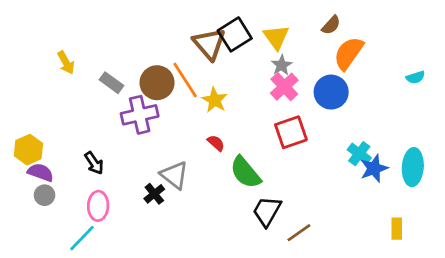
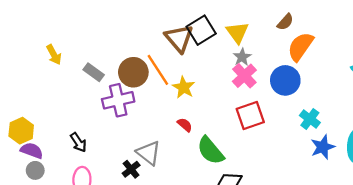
cyan cross: (359, 154) -> (310, 119), moved

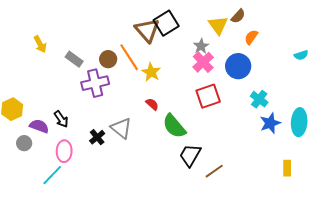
yellow triangle: (237, 32) -> (218, 25), moved
orange semicircle: (300, 47) -> (251, 37), size x0.6
brown circle: (133, 72) -> (108, 59), size x0.7
purple semicircle: (32, 151) -> (39, 126), moved
black cross: (131, 169) -> (97, 137), moved

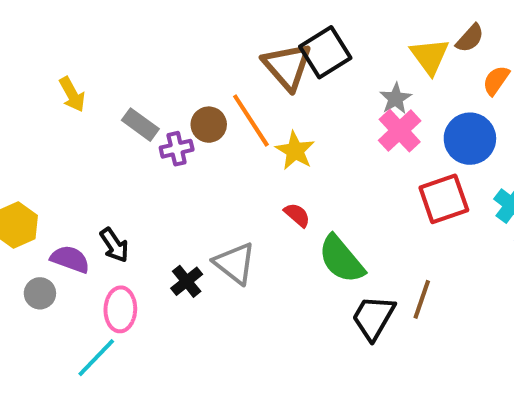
purple cross: (95, 83) -> (177, 149), moved, size x0.6
red square: (208, 96) -> (444, 199), moved
brown line: (214, 171) -> (422, 299), moved, turned -36

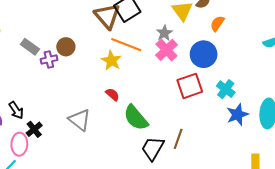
orange line: (251, 121) -> (126, 45), moved, turned -36
black cross: (187, 281) -> (34, 129), moved

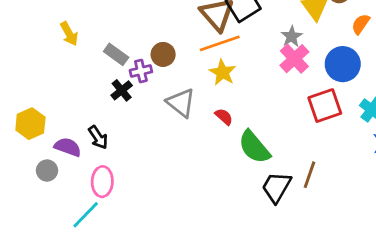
orange line: (126, 45) -> (220, 43), moved, turned -40
gray triangle: (80, 120) -> (181, 103), moved
black cross: (34, 129) -> (122, 90), moved

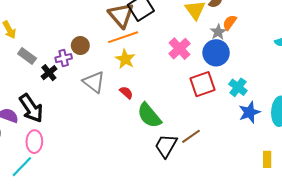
gray star: (292, 36) -> (218, 32), moved
gray rectangle: (116, 54) -> (27, 56), moved
black arrow: (98, 137) -> (31, 108), size x1.6
brown line: (310, 175) -> (191, 136), turned 36

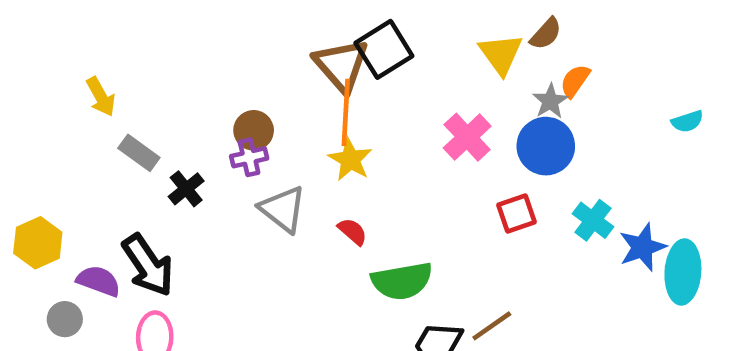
orange line: (123, 37) -> (346, 112), turned -68
purple cross: (64, 58) -> (249, 157), moved
red square: (202, 84) -> (517, 214), size x0.7
blue star: (249, 112) -> (642, 247), moved
green semicircle: (149, 115) -> (402, 281), turned -60

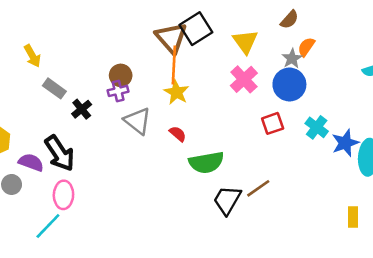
yellow triangle: (501, 54) -> (245, 42), moved

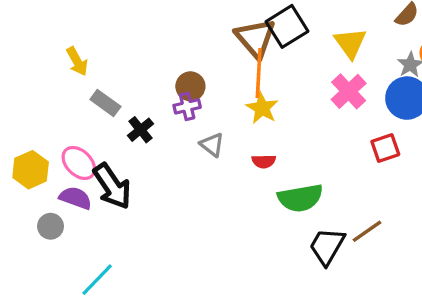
gray triangle: (137, 121) -> (212, 145), size x0.7
red semicircle: (178, 134) -> (264, 161), turned 138
pink ellipse: (63, 195) -> (79, 163), moved, turned -48

